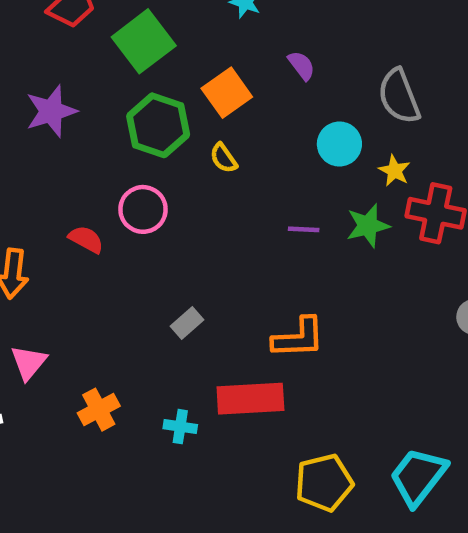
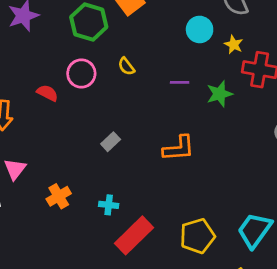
yellow semicircle: (224, 158) -> (126, 66), moved
green star: (368, 226) -> (220, 94), moved
red rectangle: (250, 399) -> (134, 235), moved, turned -39

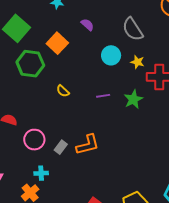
pink circle: (81, 73) -> (34, 140), moved
orange L-shape: (179, 148) -> (88, 145), moved
cyan cross: (109, 205) -> (41, 173), moved

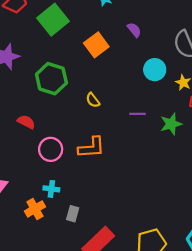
green hexagon: (30, 64) -> (51, 79), moved
orange L-shape: (88, 145) -> (91, 148), moved
gray rectangle: (61, 147) -> (73, 214), moved, turned -32

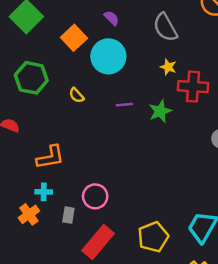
cyan circle: (155, 70) -> (108, 56), moved, size x1.5
orange L-shape: (91, 148) -> (50, 157), moved
pink circle: (51, 149) -> (95, 196), moved

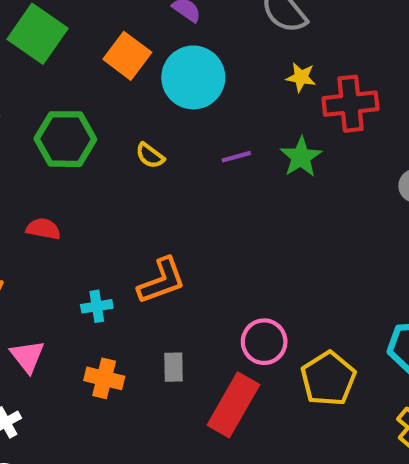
orange L-shape: (50, 157) -> (162, 281), moved
cyan cross: (44, 192) -> (97, 306), moved
pink circle: (95, 196) -> (264, 342), moved
orange cross: (29, 214) -> (104, 378), turned -30

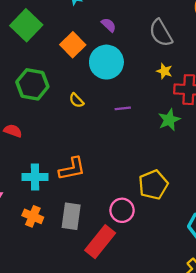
green star: (301, 157) -> (169, 120), moved
cyan cross: (97, 306) -> (35, 177), size x1.5
gray rectangle: (173, 367) -> (71, 216), size x1.6
yellow pentagon: (328, 379) -> (153, 185), moved

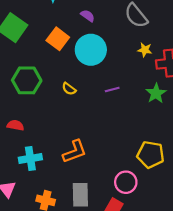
cyan cross: (35, 177) -> (30, 159), moved
yellow pentagon: (153, 185) -> (151, 155), turned -30

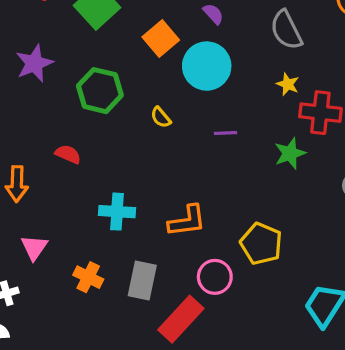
orange L-shape: (75, 152) -> (187, 221), moved
cyan cross: (30, 159) -> (117, 212), moved

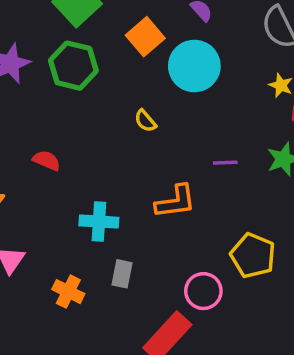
green hexagon: (100, 91) -> (73, 66), moved
purple line: (225, 133) -> (225, 163), moved
orange L-shape: (187, 221) -> (176, 202), moved
gray rectangle: (142, 281) -> (122, 274), moved, size x0.7

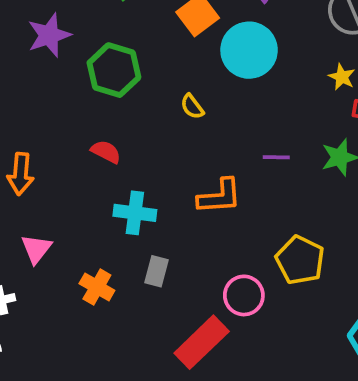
green hexagon: (73, 66) -> (114, 70), moved
red semicircle: (47, 160) -> (106, 152), moved

